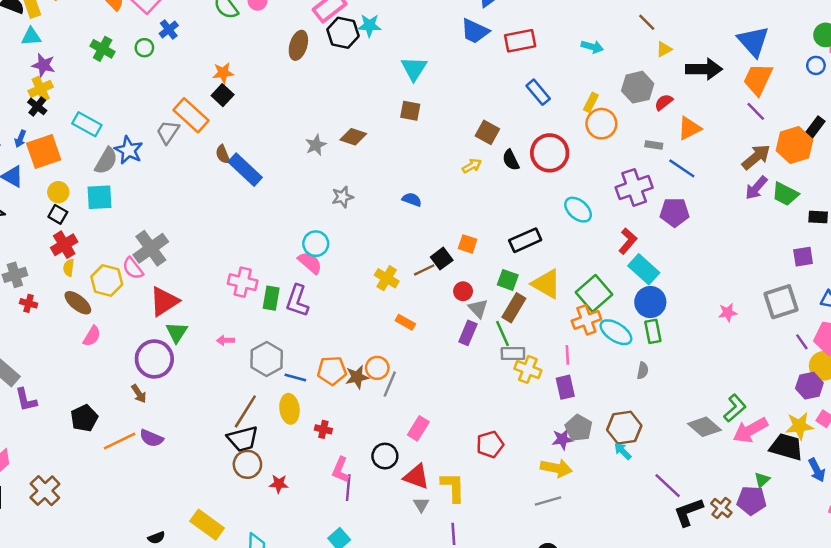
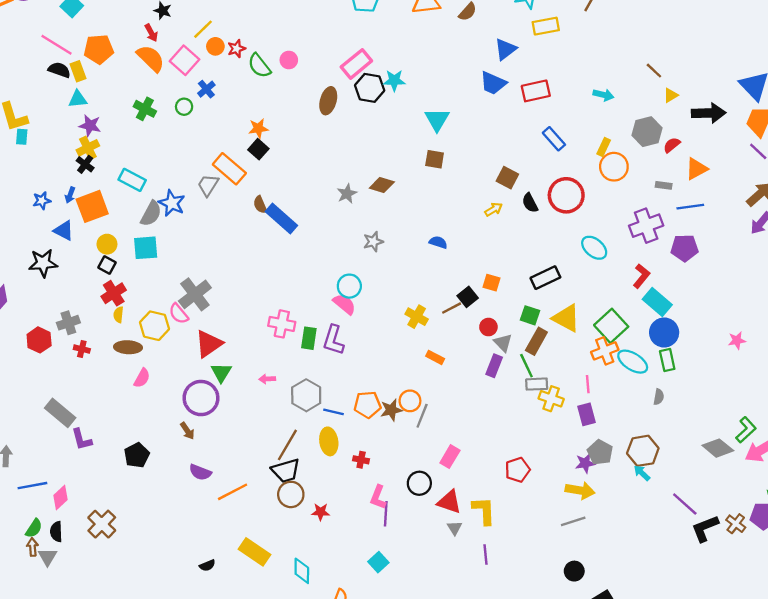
blue line: (682, 168) -> (690, 207), turned -40
brown ellipse: (78, 303) -> (128, 347), turned -35
orange line: (120, 441) -> (233, 492), moved

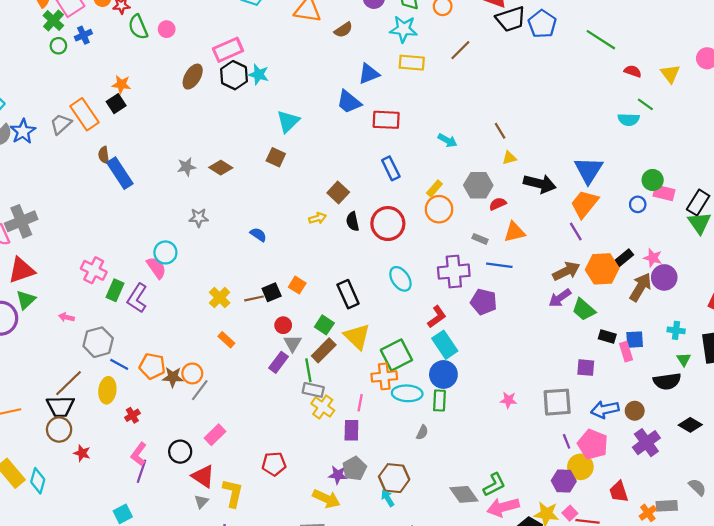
green cross: (145, 109) -> (53, 21), moved
black rectangle: (545, 278) -> (348, 294), turned 76
cyan ellipse: (633, 362) -> (407, 393), turned -44
red cross: (361, 460) -> (132, 415), turned 32
cyan diamond: (302, 571) -> (38, 481), moved

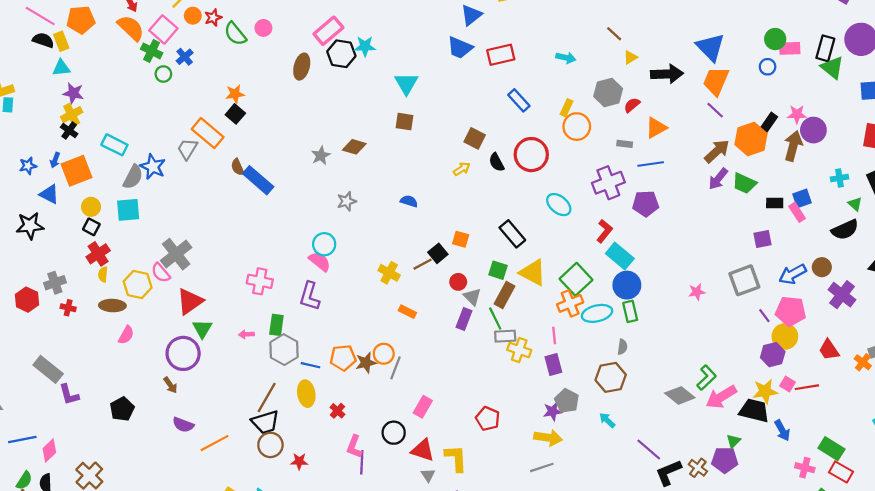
green rectangle: (115, 290) -> (276, 325), moved
red pentagon: (274, 464) -> (488, 419), turned -30
brown hexagon: (394, 478) -> (611, 377), moved

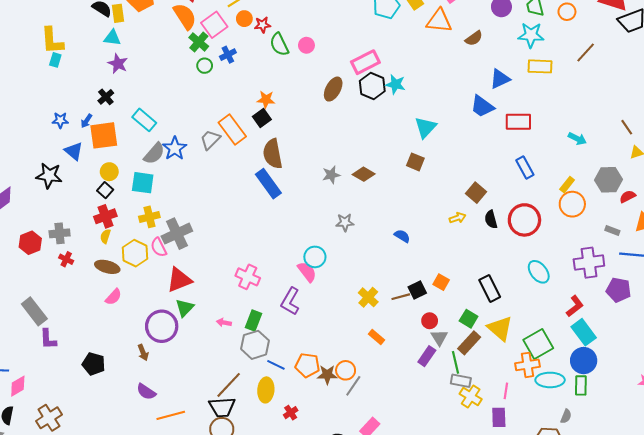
yellow cross: (72, 115) -> (149, 217), moved
brown semicircle: (238, 167) -> (273, 154), moved, size x1.8
black pentagon: (122, 409) -> (94, 364), turned 30

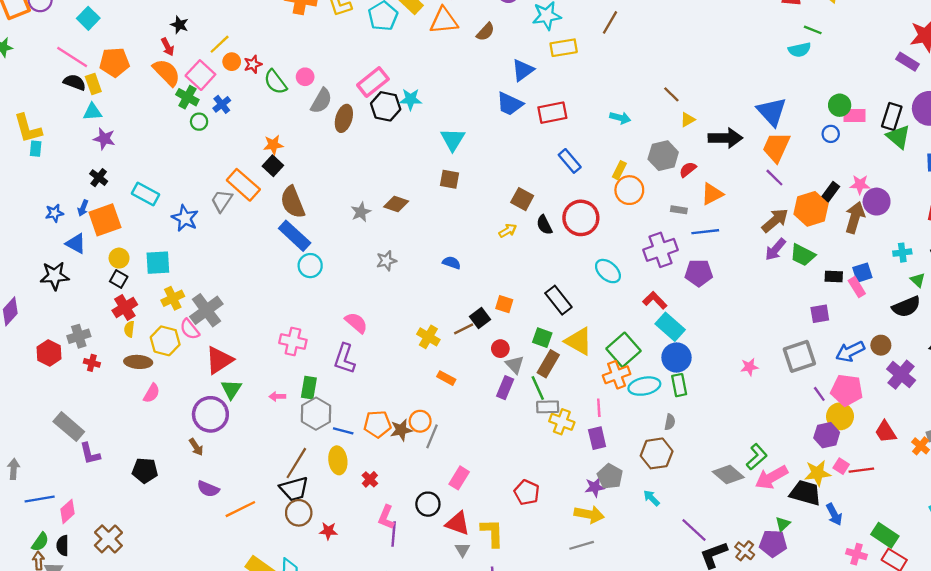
gray semicircle: (154, 153) -> (321, 101), moved
cyan circle: (315, 257) -> (310, 266), moved
red L-shape: (575, 306) -> (655, 300), turned -85

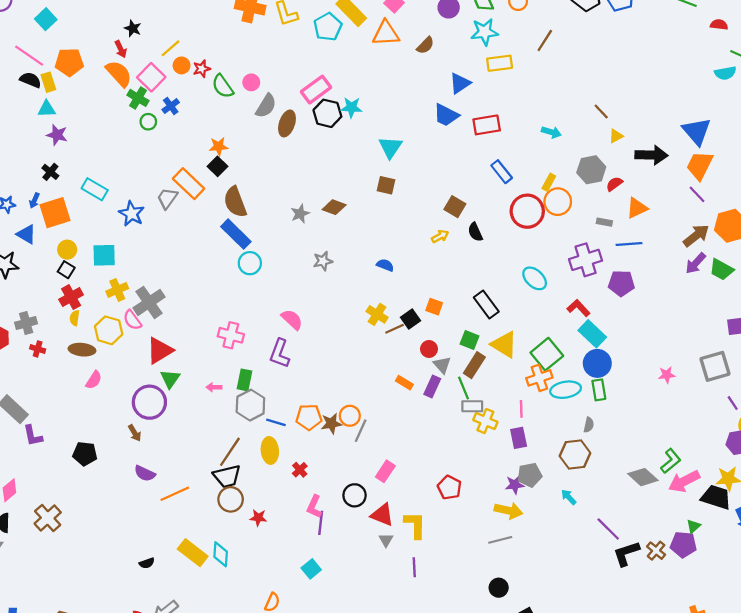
red circle: (581, 218) -> (527, 211), moved
yellow cross: (428, 337) -> (377, 314), moved
orange rectangle: (446, 378) -> (404, 383), moved
gray pentagon: (610, 476) -> (530, 475), turned 30

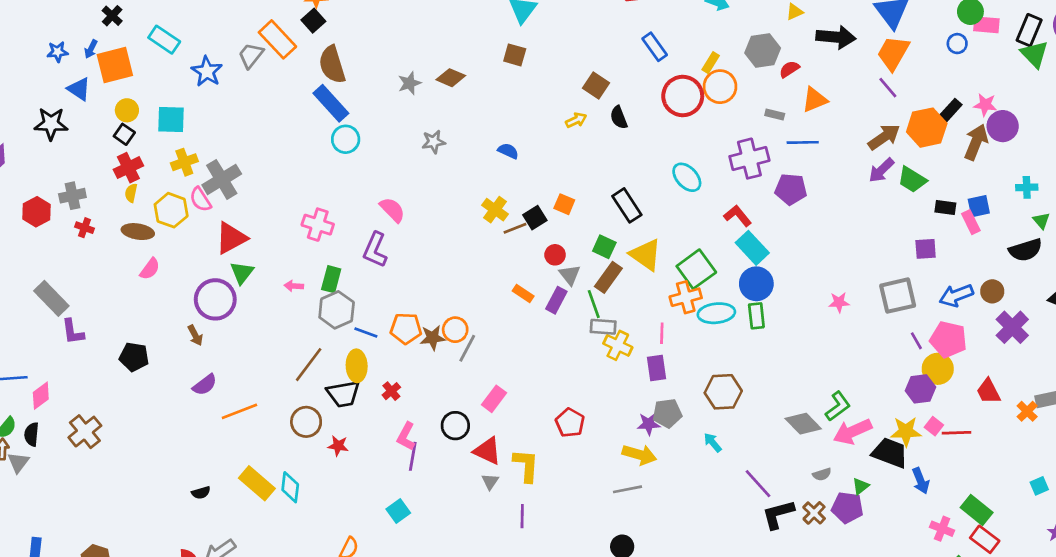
gray semicircle: (589, 425) -> (822, 474), moved, turned 56
purple semicircle: (145, 473) -> (205, 385), turned -65
black trapezoid: (227, 476) -> (343, 394), moved

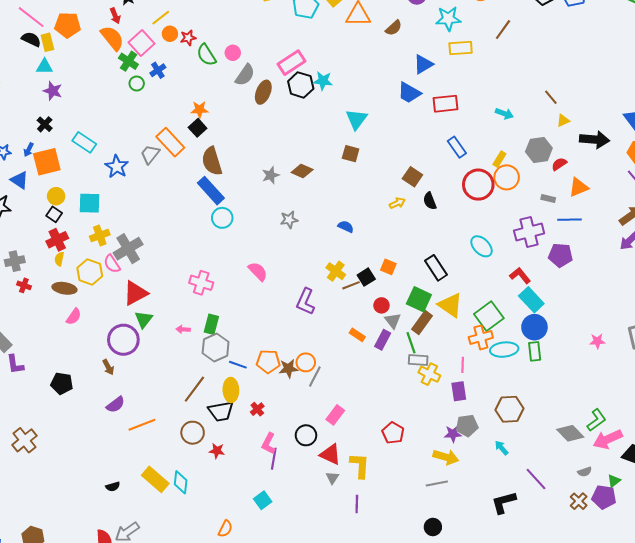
green square: (604, 247) -> (419, 299), size x1.4
purple L-shape: (375, 250) -> (306, 302), moved
black L-shape: (778, 514) -> (504, 502), moved

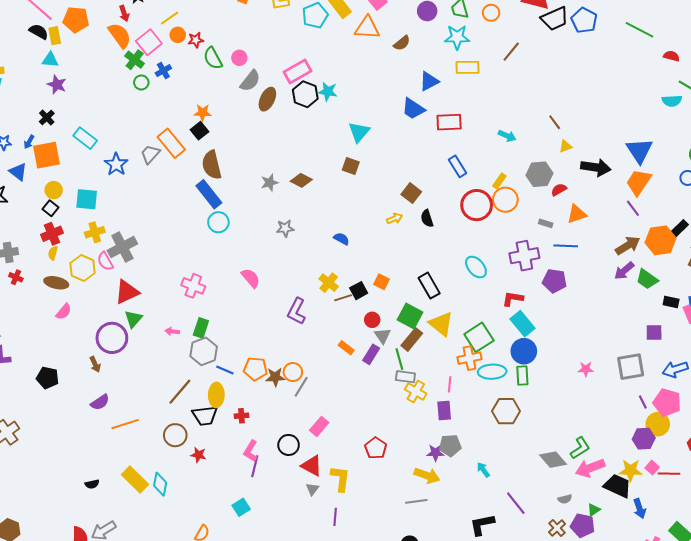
red L-shape: (520, 276) -> (513, 299), turned -45
red cross: (257, 409) -> (241, 416), turned 32
brown hexagon: (509, 409) -> (506, 411), moved

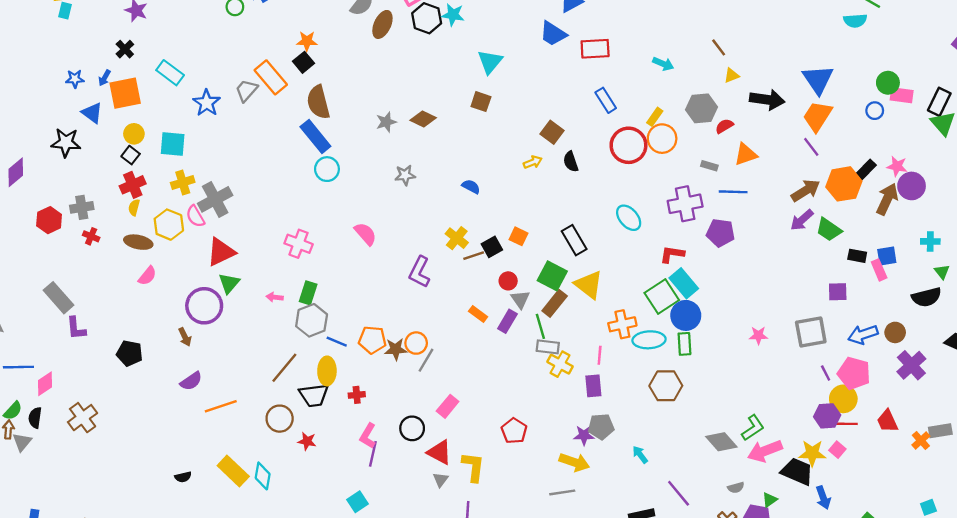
green square: (479, 337) -> (662, 296), moved
red line: (669, 474) -> (845, 424), moved

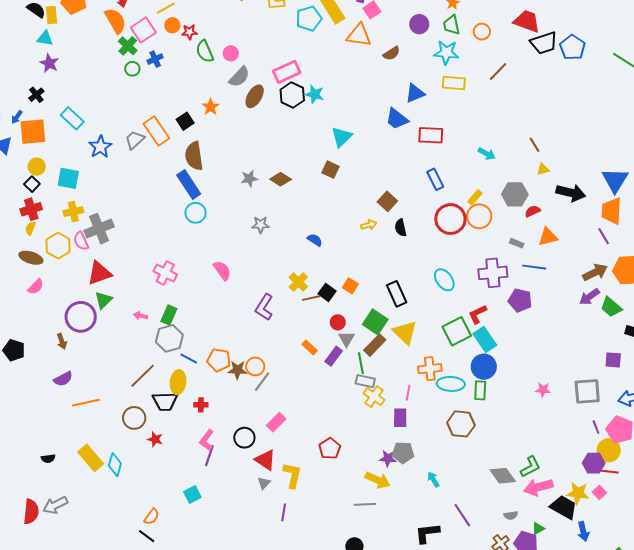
orange star: (307, 41) -> (211, 107), moved, turned 30
orange trapezoid: (817, 116) -> (611, 211), turned -36
black square: (492, 247) -> (327, 292), turned -30
red L-shape: (672, 254) -> (478, 314), turned -40
green square: (662, 296) -> (457, 331), moved

